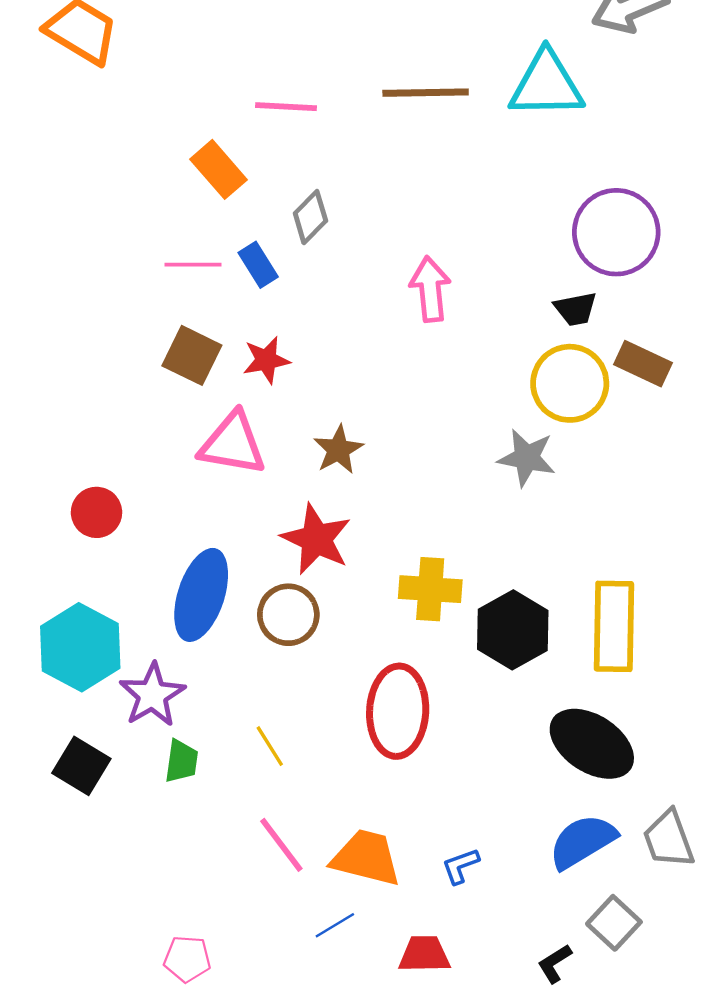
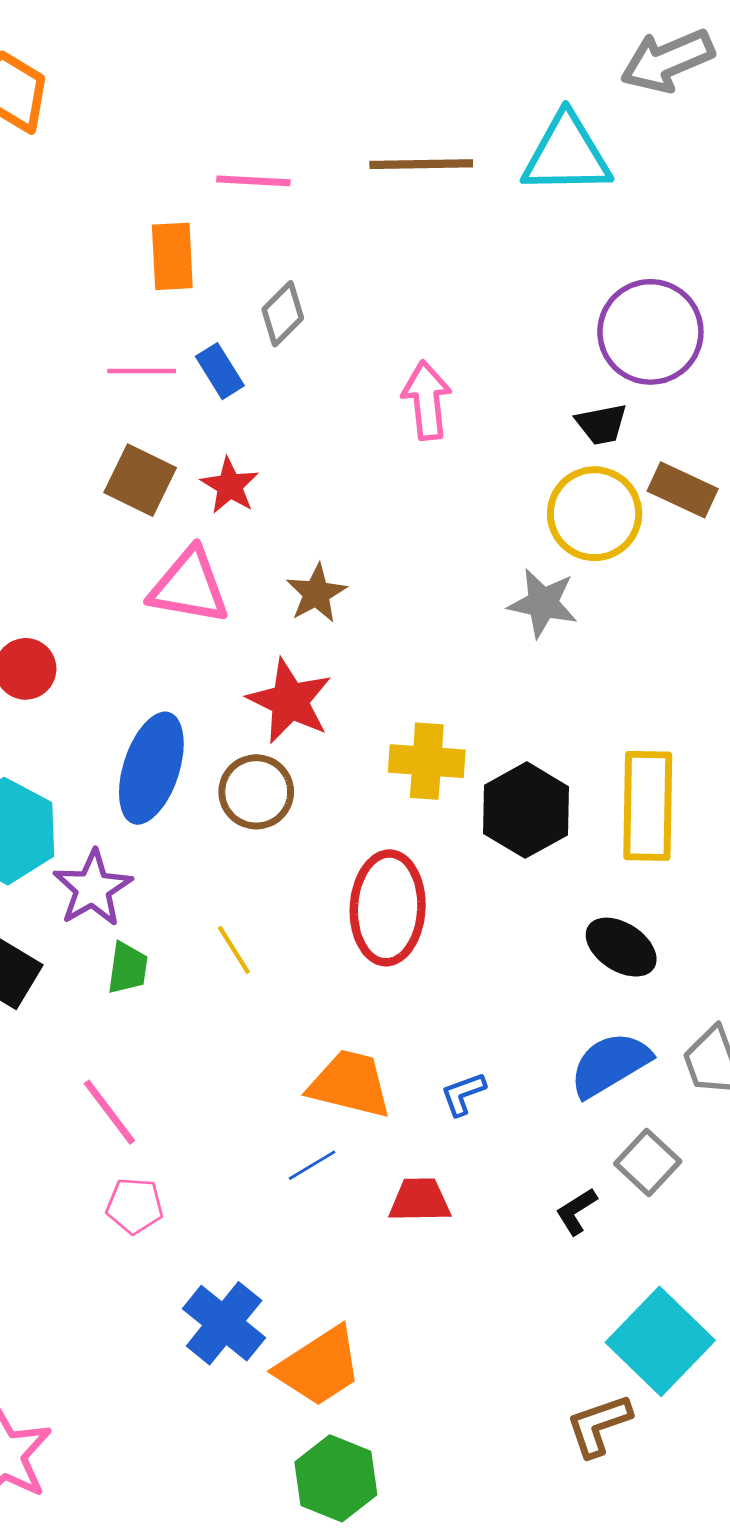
orange rectangle: (219, 169) -> (172, 256), turned 38
red star: (266, 360) -> (230, 486), turned -30
black ellipse: (592, 744) -> (621, 947), size x0.7
pink line: (281, 845) -> (109, 1112), moved

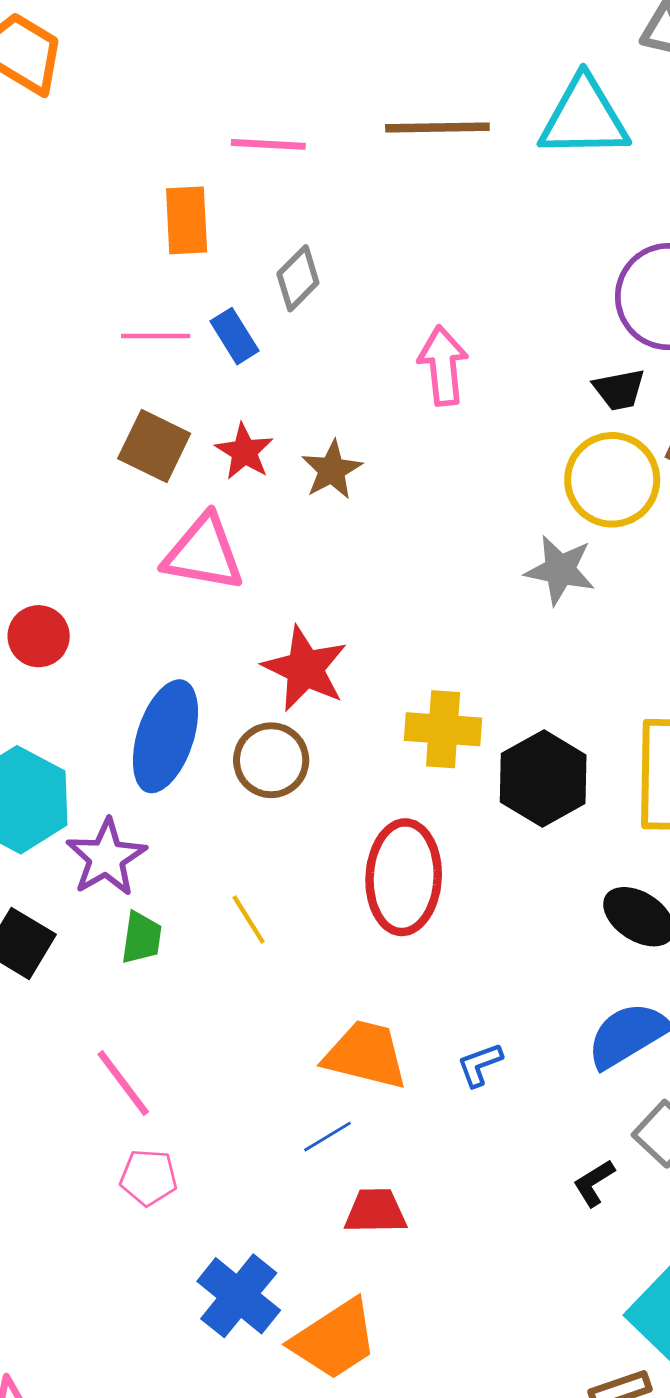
brown star: (316, 593) -> (332, 470), moved
red trapezoid: (420, 1200) -> (375, 1211), moved

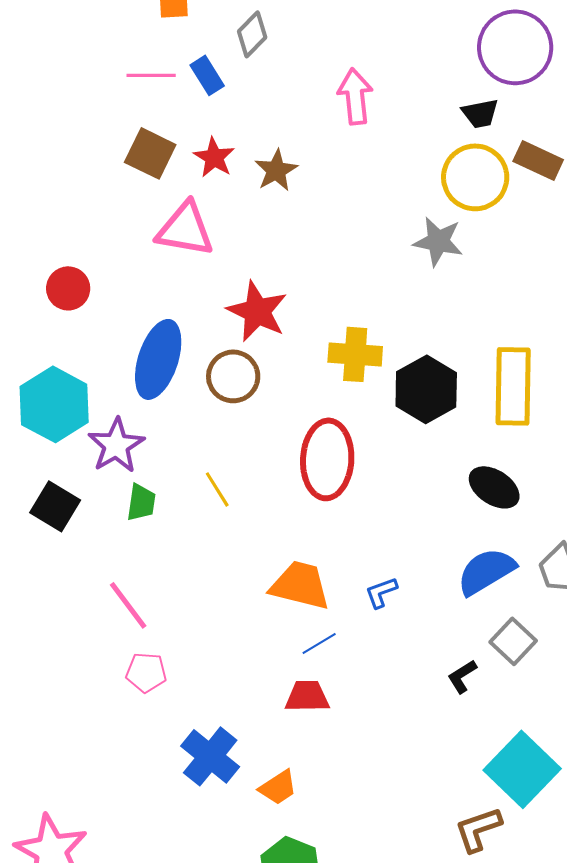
blue line: (328, 1137) -> (319, 643), moved
orange trapezoid: (335, 1339) -> (278, 787), size x0.6

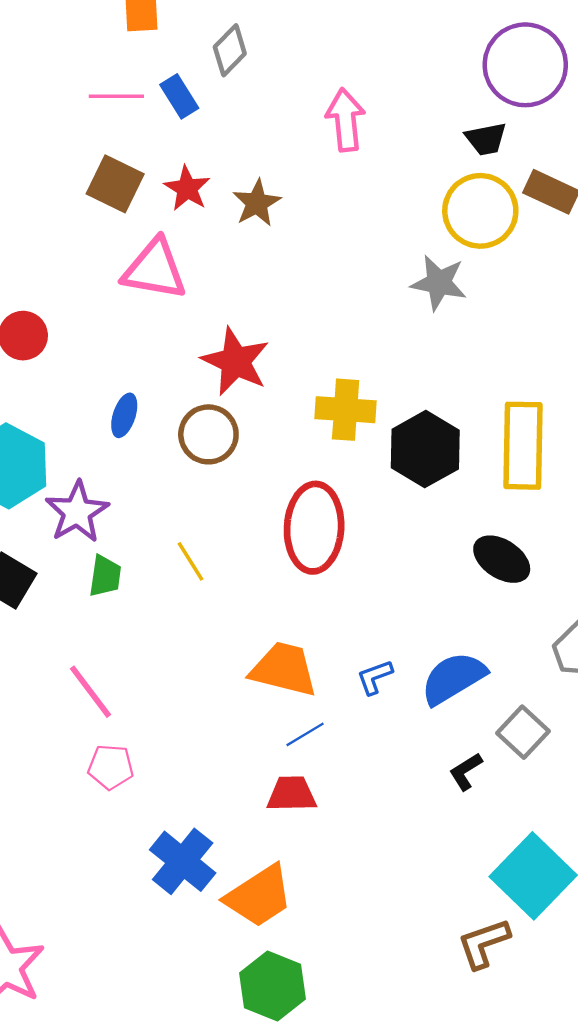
blue ellipse: (158, 359) -> (124, 415), size x0.5
blue semicircle: (486, 571) -> (453, 678), moved
orange trapezoid: (278, 787) -> (259, 896), size x1.6

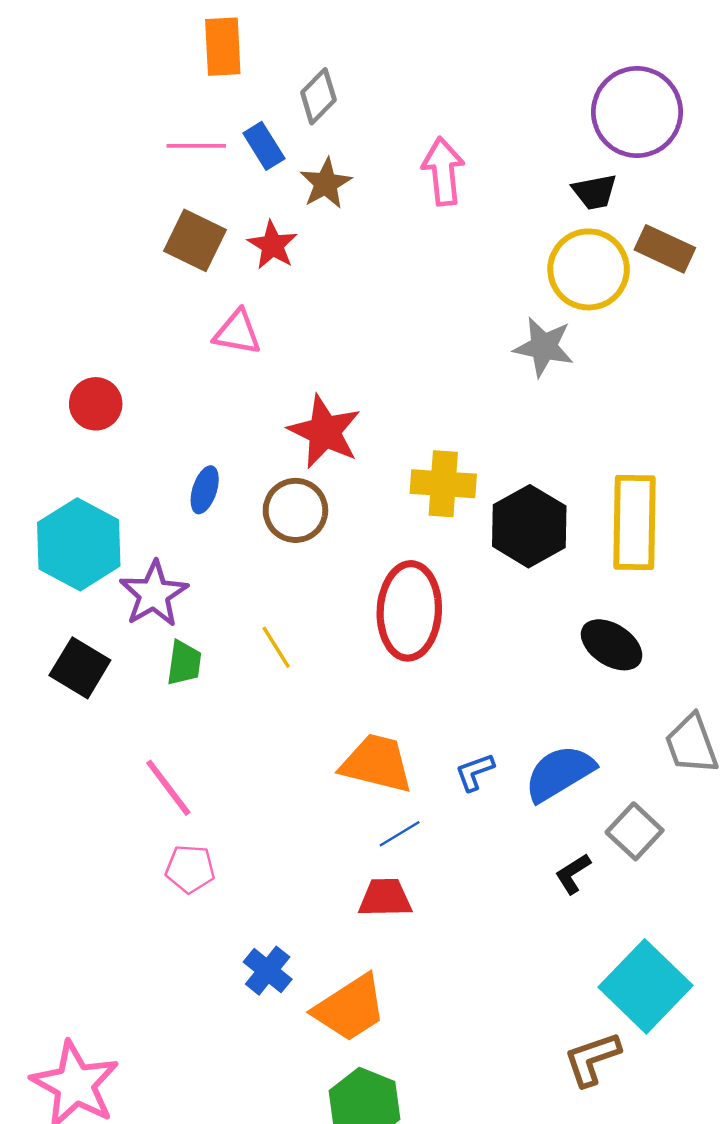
brown star: (257, 203) -> (326, 183), moved
pink triangle: (155, 269) -> (237, 332), size x0.7
blue cross: (183, 861) -> (268, 971), size x0.7

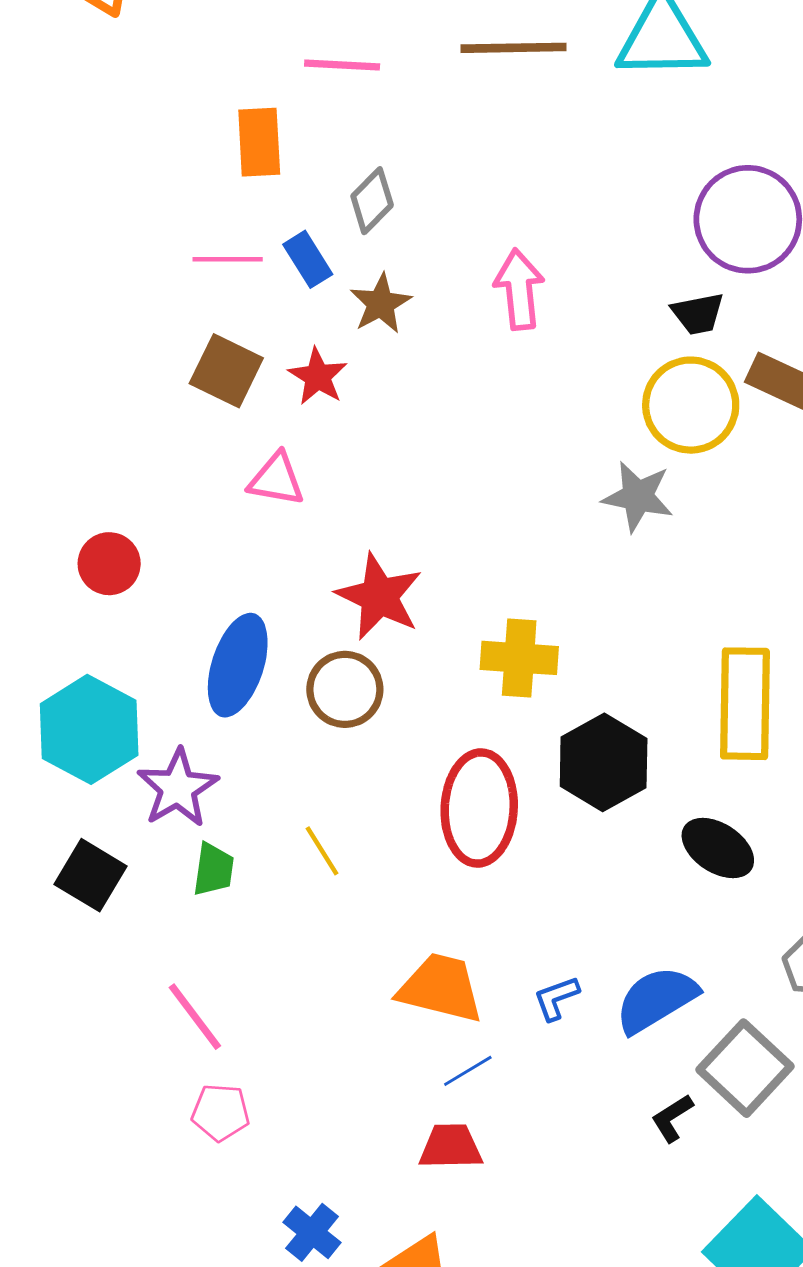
blue ellipse: (205, 490) -> (238, 665), size x1.8
black hexagon: (529, 526) -> (604, 762), moved
gray square: (635, 831) -> (745, 1068), size x1.4

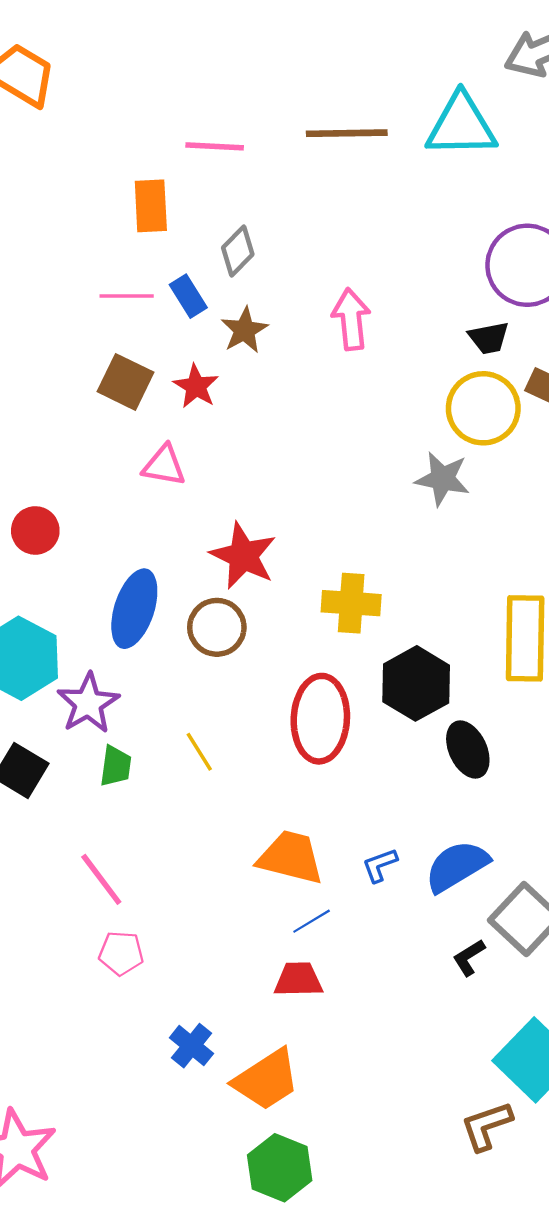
black ellipse: (718, 848) -> (468, 750), moved, turned 32

